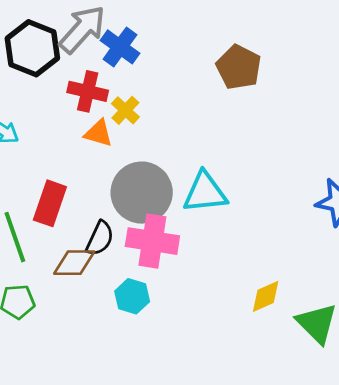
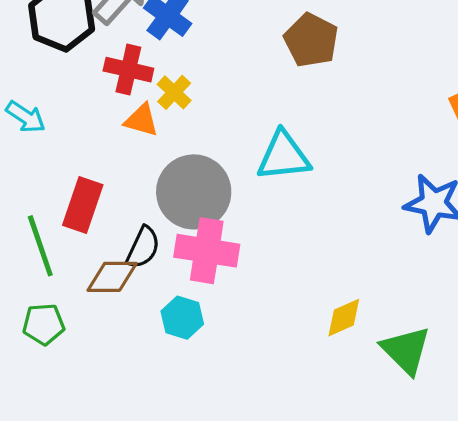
cyan triangle: (205, 193) -> (283, 156), moved

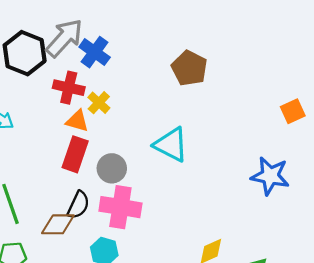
cyan triangle: (283, 156) -> (171, 145), turned 33
gray circle: (194, 192) -> (112, 168), size x0.6
red rectangle: (83, 205) -> (75, 154), moved

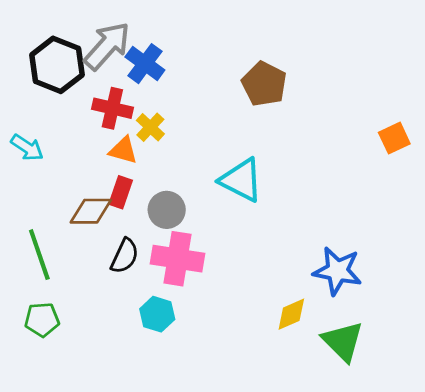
red rectangle: (75, 154) -> (121, 192), size x0.7
blue star: (270, 176) -> (337, 271), moved
brown diamond: (58, 224) -> (91, 211), moved

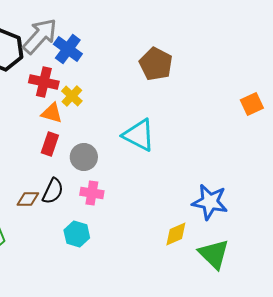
brown diamond: (91, 211) -> (28, 199), moved, size x0.7
pink cross: (178, 259) -> (92, 193), size x0.6

